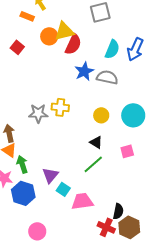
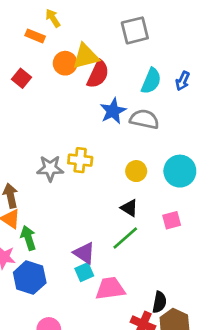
blue arrow: (135, 49) -> (183, 81), size x0.6
purple triangle: (50, 175) -> (84, 253), moved, turned -36
cyan square: (63, 189) -> (84, 272), turned 32

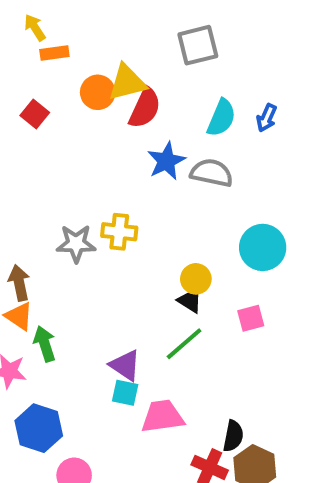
yellow arrow: (53, 18) -> (35, 28), moved
orange rectangle: (35, 36) -> (54, 53), turned -30
yellow circle: (136, 171) -> (196, 279), moved
cyan square: (84, 272) -> (125, 393), turned 36
blue hexagon: (30, 278) -> (39, 428), moved

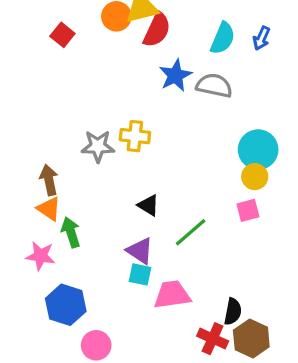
yellow circle: (196, 279) -> (255, 177), moved
black triangle: (190, 300) -> (148, 205), moved

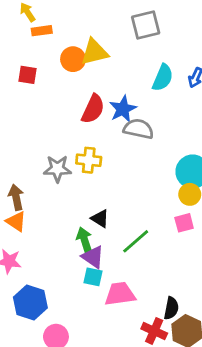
red semicircle: (157, 30) -> (93, 109), moved
red square: (62, 35) -> (28, 75), turned -30
gray semicircle: (214, 86) -> (139, 129), moved
green arrow: (71, 232) -> (84, 240), moved

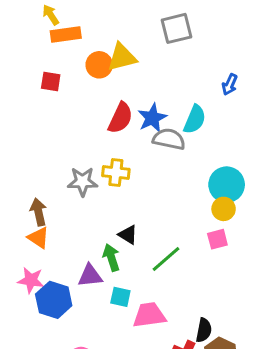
orange rectangle: (42, 31) -> (66, 34), size x1.4
cyan semicircle: (163, 78) -> (195, 119), moved
purple triangle: (93, 257) -> (90, 276), moved, turned -40
blue hexagon: (30, 303) -> (54, 300), moved

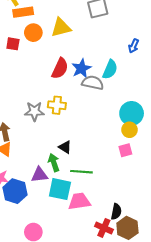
orange circle: (99, 65) -> (33, 33), moved
green line: (166, 259) -> (81, 172), moved, turned 45
cyan square: (120, 297) -> (60, 189), size x1.6

